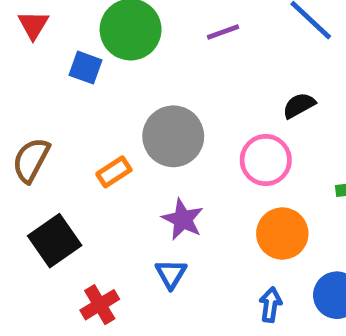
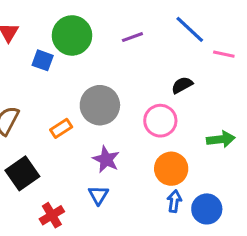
blue arrow: (270, 305) -> (174, 201), moved

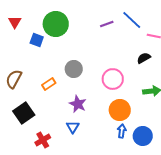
purple line: (132, 37) -> (107, 24), moved
black semicircle: (182, 85) -> (144, 58), moved
gray circle: (100, 105) -> (74, 69), size x0.7

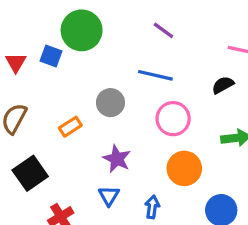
blue line: (132, 20) -> (155, 75), moved, turned -30
red triangle: (15, 22) -> (16, 62), moved
purple line: (107, 24) -> (163, 30), turned 56
blue arrow: (122, 131) -> (152, 207), moved

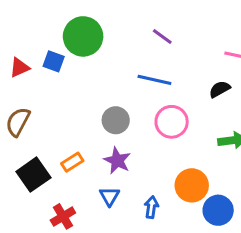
red triangle: (16, 62) -> (19, 67), turned 35
gray circle: (110, 103) -> (116, 120), moved
orange rectangle: (70, 127) -> (72, 162), moved
orange circle: (184, 168) -> (192, 185), moved

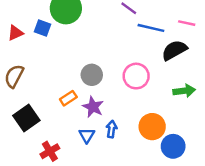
blue line: (154, 80) -> (151, 28), moved
black semicircle: (220, 89) -> (174, 50), size x1.5
orange rectangle: (72, 162) -> (68, 98), moved
blue arrow: (151, 207) -> (111, 129), moved

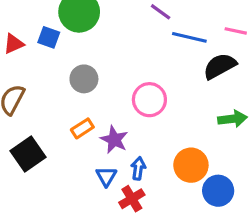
gray circle: (92, 75) -> (84, 79), moved
pink circle: (136, 76) -> (149, 100), moved
red cross: (50, 151) -> (132, 199), moved

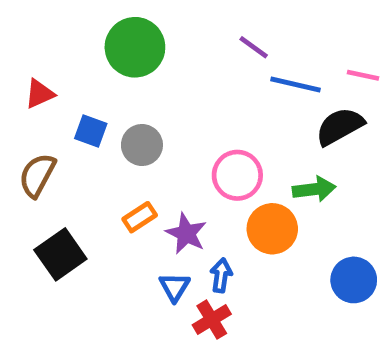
blue square: (49, 37) -> (91, 131), moved
green arrow: (232, 119) -> (314, 189), moved
orange circle: (191, 165) -> (272, 229), moved
blue circle: (218, 191) -> (354, 280), moved

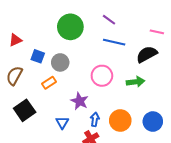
green circle: (135, 47) -> (70, 27), moved
blue line: (296, 84) -> (114, 42), moved
orange rectangle: (140, 217) -> (49, 83), moved
orange circle: (272, 229) -> (120, 120), moved
blue triangle: (175, 287) -> (62, 123), moved

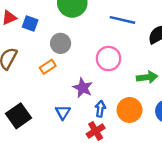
blue square: (38, 56) -> (30, 23), moved
green arrow: (136, 82) -> (147, 77), moved
black square: (25, 110) -> (18, 116), moved

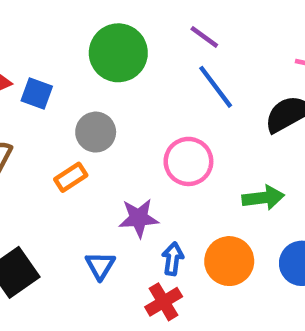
blue line: (122, 20) -> (216, 87), turned 40
purple star: (83, 88) -> (139, 218), turned -30

